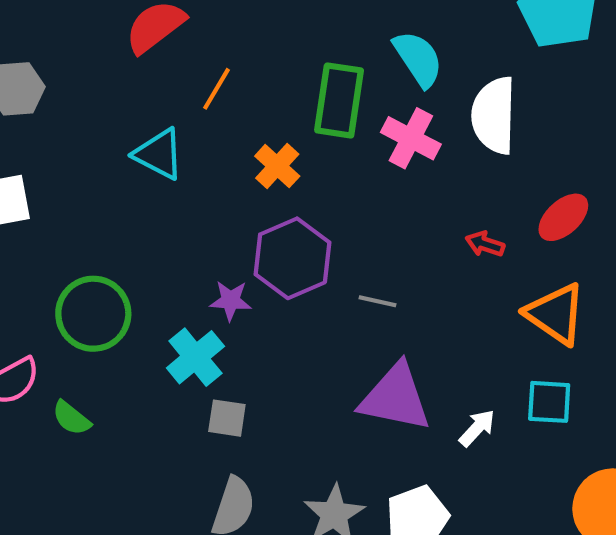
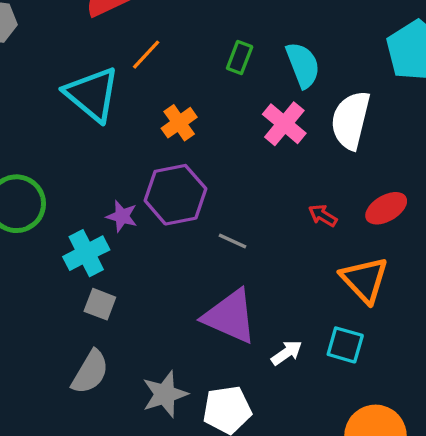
green rectangle: (339, 100) -> (240, 57), moved, size x0.6
cyan triangle: (159, 154) -> (92, 94), size x1.4

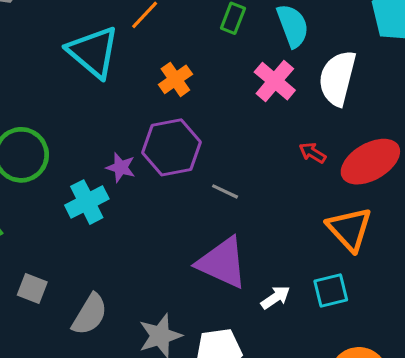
red ellipse: (386, 208) -> (370, 162), size x1.5
red arrow: (323, 216) -> (312, 153), moved
gray square: (100, 304) -> (32, 289), moved
cyan square: (345, 345) -> (331, 290), turned -30

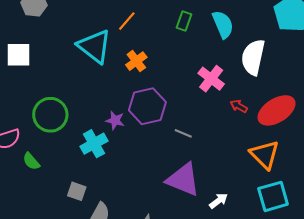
orange cross: (175, 79) -> (136, 61), moved
pink cross: (275, 81) -> (211, 79), moved
gray square: (32, 289) -> (77, 191), moved
cyan square: (331, 290) -> (273, 196), moved, size x1.4

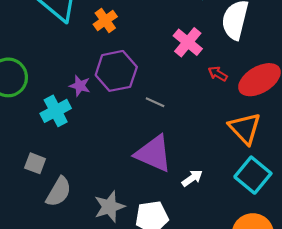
cyan square: (273, 196) -> (253, 175), turned -36

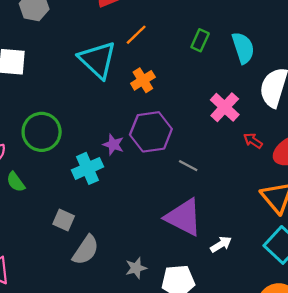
gray star: (109, 207) -> (136, 268), size x0.7

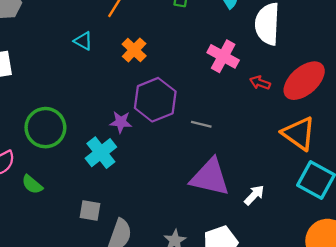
cyan triangle: (98, 60) -> (83, 41), size x0.5

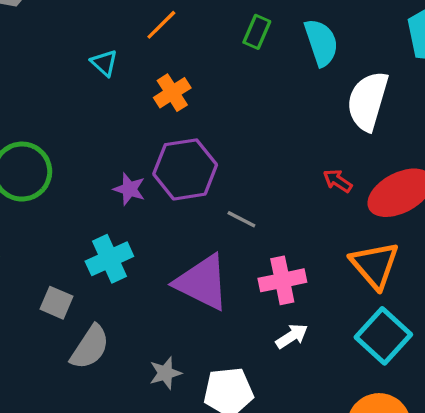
pink cross: (223, 56) -> (282, 280), moved, turned 36
cyan cross: (101, 153) -> (109, 259), moved
purple triangle: (210, 177) -> (202, 282), moved

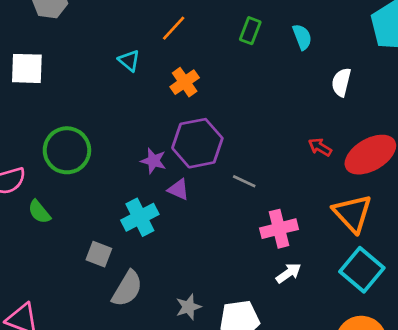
cyan semicircle: (321, 42) -> (302, 37), size x0.7
white semicircle: (368, 101) -> (341, 82), size x0.6
purple triangle: (202, 282) -> (178, 189), moved, size x0.5

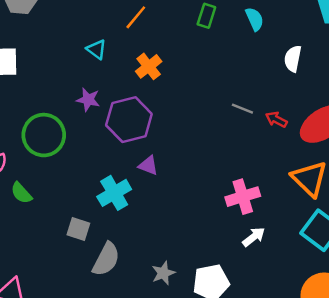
purple hexagon: (197, 143) -> (129, 120), moved
purple star: (153, 161) -> (88, 100), moved
gray line: (244, 181) -> (242, 109), moved

